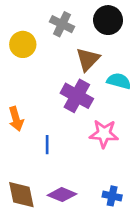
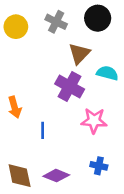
yellow circle: (23, 44) -> (16, 27), moved
blue cross: (112, 196) -> (99, 166), moved

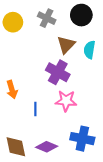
cyan semicircle: (107, 73) -> (89, 50), moved, turned -96
pink star: (94, 121) -> (66, 101), moved
blue cross: (99, 166) -> (82, 139), size x1.6

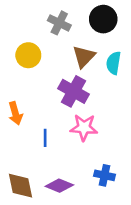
yellow circle: (13, 22) -> (28, 55), moved
blue cross: (82, 139) -> (104, 175), size x0.7

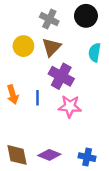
brown triangle: (84, 57) -> (51, 47), moved
blue line: (45, 138) -> (37, 98), moved
blue cross: (104, 175) -> (87, 157), moved

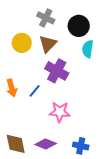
black circle: (86, 16) -> (79, 26), moved
blue line: (37, 98) -> (35, 91), turned 40
pink star: (70, 106) -> (60, 112), moved

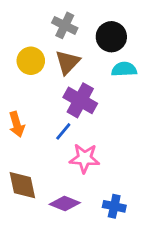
cyan semicircle: (88, 49) -> (124, 69), turned 78
blue line: (35, 91) -> (63, 131), moved
brown diamond: (16, 144) -> (22, 185), moved

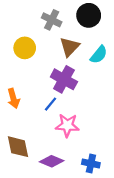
black circle: (111, 37) -> (89, 15), moved
brown triangle: (68, 62) -> (70, 47), moved
cyan semicircle: (124, 69) -> (99, 55), turned 132

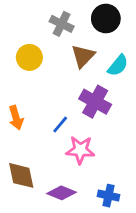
purple cross: (64, 79) -> (95, 102), moved

